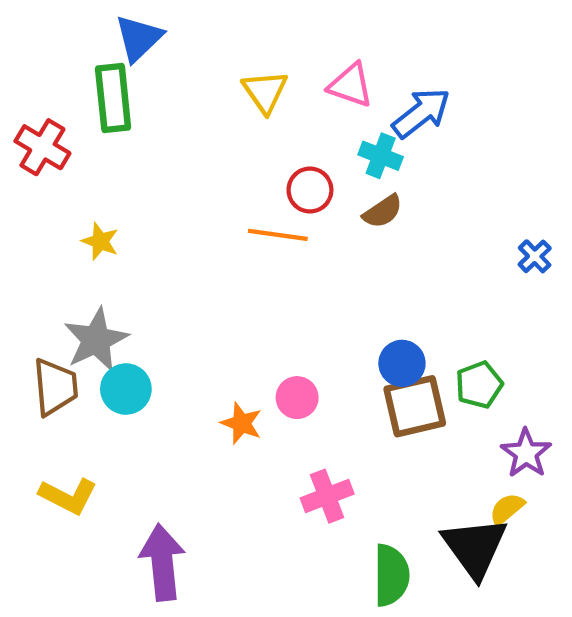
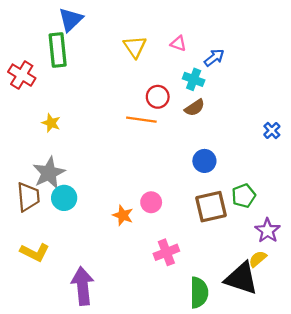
pink triangle: (351, 85) -> (178, 43), size x0.7
blue arrow: (421, 113) -> (214, 58), size x0.7
blue circle: (402, 363) -> (204, 161), moved
black triangle: (475, 547) -> (241, 278), turned -36

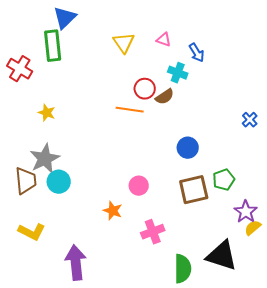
blue arrow: (214, 58) -> (197, 53), turned 96
brown semicircle: (195, 108) -> (165, 97), moved
orange star: (123, 215) -> (113, 211), moved
yellow semicircle: (258, 259) -> (253, 228), moved

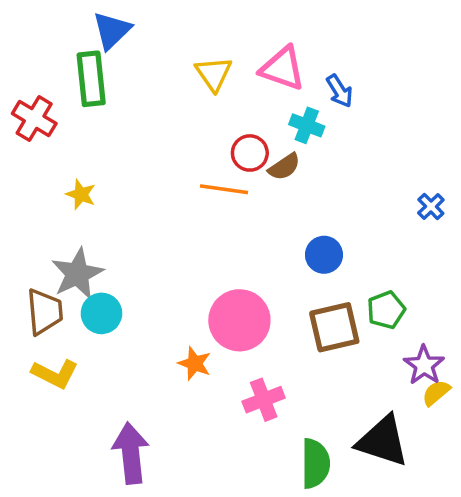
pink triangle: (164, 40) -> (283, 68), size x1.8
pink circle: (139, 186) -> (239, 320), size x1.8
yellow L-shape: (32, 232) -> (55, 374), moved

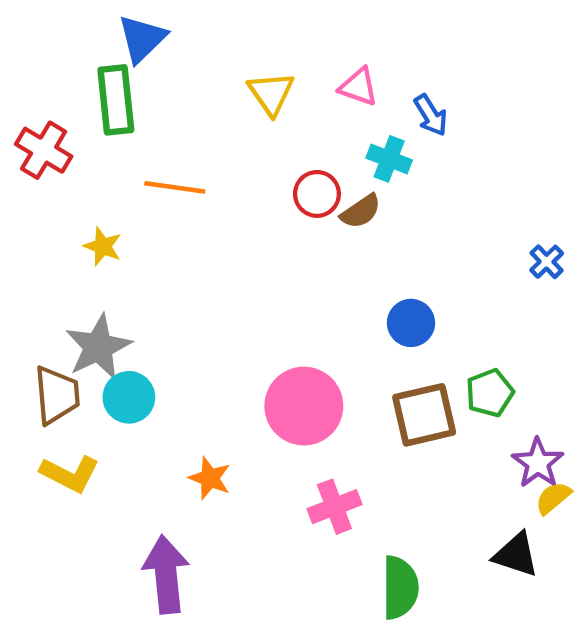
pink triangle: (283, 68) -> (359, 87), size x0.7
orange line: (224, 189) -> (175, 187), moved
orange star: (195, 363) -> (210, 478), moved
black triangle: (383, 441) -> (516, 555), moved, size x0.7

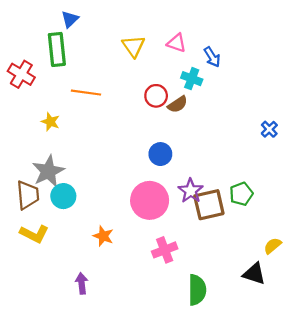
blue triangle: (142, 39) -> (70, 19), size x0.7
blue circle: (411, 323) -> (160, 154), moved
purple star: (538, 463) -> (191, 191), moved
purple arrow: (166, 574) -> (82, 283), size x0.6

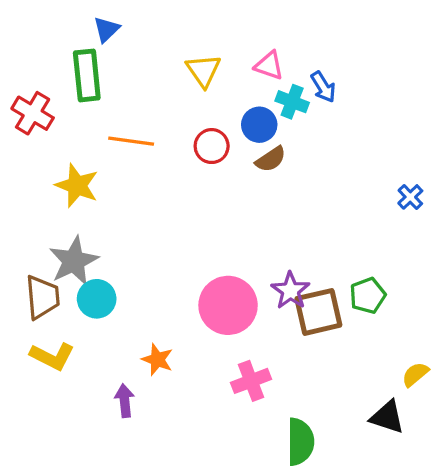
cyan cross: (192, 79) -> (292, 102), moved
red circle: (156, 96) -> (212, 146), moved
yellow star: (50, 122) -> (77, 185), size x1.5
blue circle: (160, 154) -> (259, 125), moved
purple arrow: (82, 283) -> (125, 401), moved

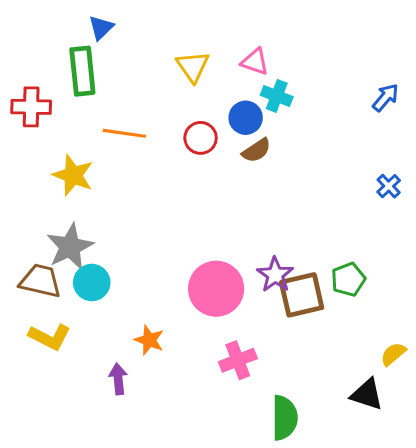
blue arrow: (323, 87) -> (386, 98), moved, turned -108
red cross: (33, 113) -> (31, 107), turned -30
brown trapezoid: (42, 297) -> (40, 281), turned -72

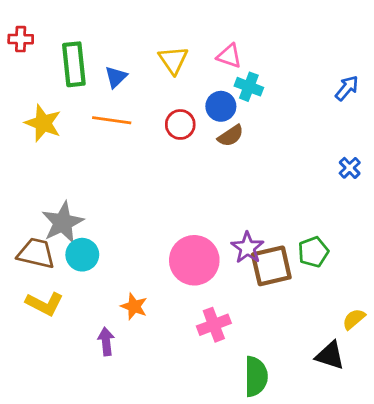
blue triangle: (101, 28) -> (116, 77), moved
red cross: (31, 107) -> (21, 39), moved, size x0.7
yellow star: (73, 175) -> (43, 123), moved

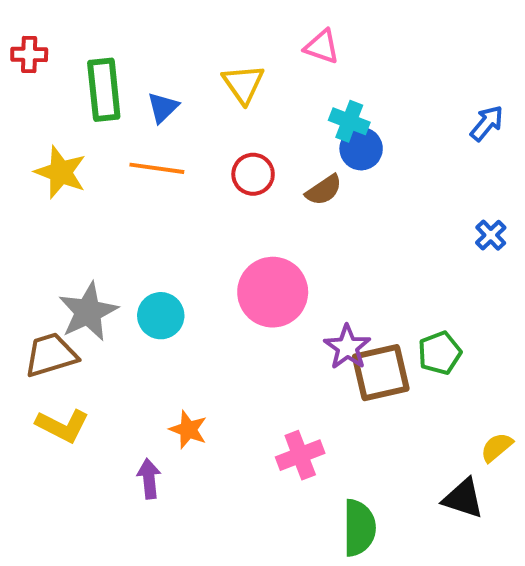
pink triangle: (229, 56) -> (322, 47), moved
blue circle: (221, 106) -> (361, 149), moved
brown trapezoid: (36, 253) -> (51, 355), turned -30
cyan circle: (82, 255) -> (161, 316), moved
pink circle: (194, 260) -> (273, 292), moved

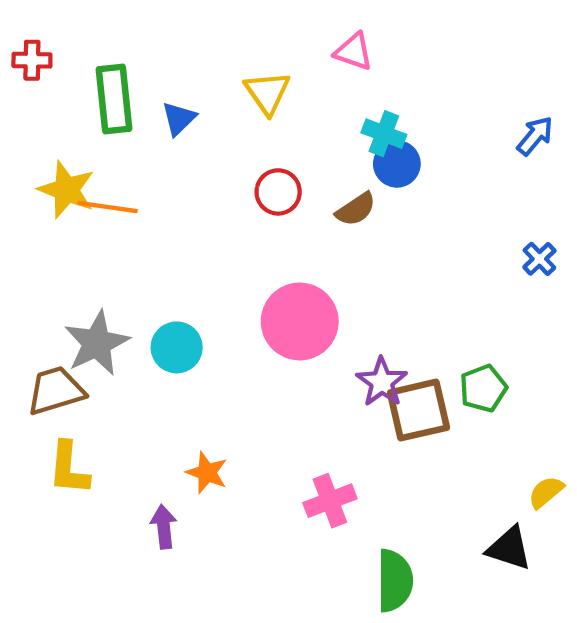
orange line: (157, 168) -> (108, 207), moved
yellow L-shape: (63, 426) -> (69, 468), turned 68

